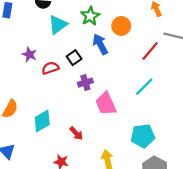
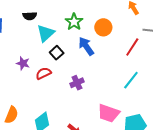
black square: (74, 58) -> (57, 53), moved
pink trapezoid: (106, 104) -> (109, 113), moved, turned -40

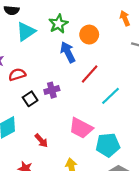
red line: (132, 47) -> (90, 74), moved
black square: (57, 53) -> (30, 99), moved

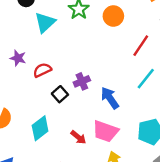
blue arrow: (68, 52) -> (110, 98), moved
red line: (90, 74) -> (141, 46), moved
pink trapezoid: (81, 128) -> (105, 131), moved

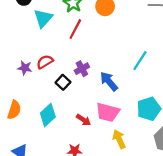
red line: (141, 46) -> (75, 29), moved
purple star: (18, 58) -> (25, 68), moved

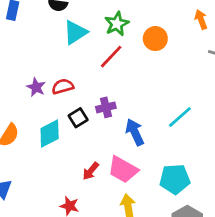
cyan diamond: (48, 115) -> (50, 134), moved
red arrow: (84, 120) -> (91, 171), turned 80

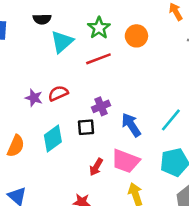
red line: (111, 57) -> (98, 59), turned 35
cyan line: (180, 117) -> (171, 120), moved
black square: (78, 118) -> (86, 127), moved, turned 36

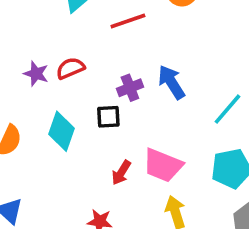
blue arrow: (131, 125) -> (171, 82), moved
cyan diamond: (53, 139) -> (62, 131), turned -36

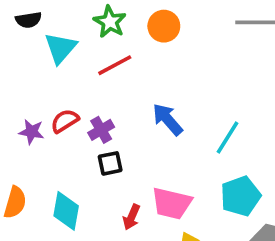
purple cross: (130, 88) -> (101, 130), moved
cyan diamond: (62, 131) -> (66, 211), moved

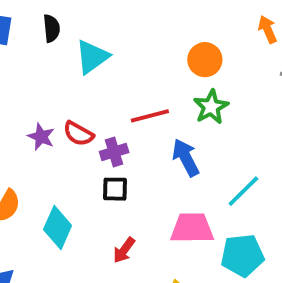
black semicircle: (29, 20) -> (51, 28), moved, turned -100
green star: (110, 22) -> (211, 107), moved
red line: (115, 65) -> (150, 116), moved
red semicircle: (65, 121) -> (78, 134), turned -132
pink trapezoid: (172, 203) -> (192, 228), moved, turned 153

